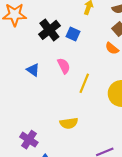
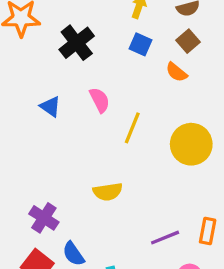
blue square: (73, 34) -> (140, 44), moved

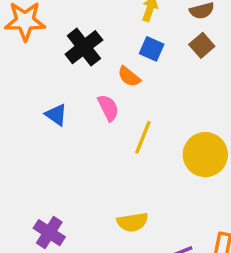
orange semicircle: (176, 72) -> (129, 77), moved
yellow semicircle: (108, 192) -> (132, 222), moved

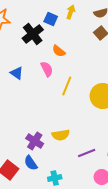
blue square: (152, 49) -> (51, 19), moved
purple cross: (49, 233) -> (35, 141), moved

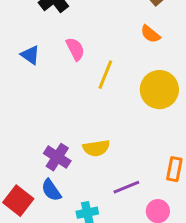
orange semicircle: (59, 51) -> (150, 34), moved
purple line: (87, 153) -> (126, 187), moved

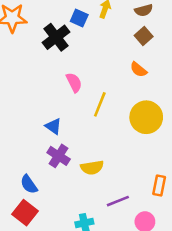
blue triangle: (30, 55) -> (53, 126), moved
purple cross: (57, 157) -> (59, 156), moved
blue semicircle: (51, 190) -> (29, 184), moved

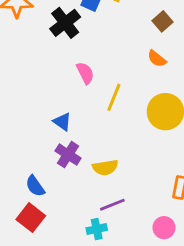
purple line: (118, 201) -> (112, 205), moved

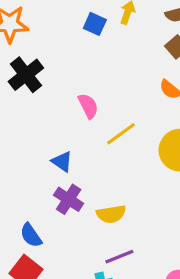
black cross: (65, 23) -> (26, 75), moved
yellow line: (114, 97) -> (121, 134), turned 32

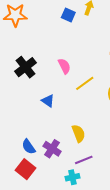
black cross: (26, 75) -> (26, 67), moved
purple cross: (69, 199) -> (52, 149), moved
yellow semicircle: (111, 214) -> (79, 133), turned -102

